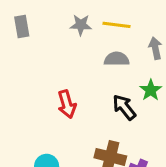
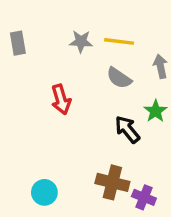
gray semicircle: (117, 59) -> (119, 78), turned -145
red arrow: (67, 104) -> (61, 100), moved

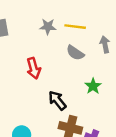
green star: (156, 111) -> (93, 86), moved
black arrow: (127, 129) -> (57, 100), moved

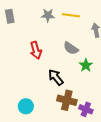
gray semicircle: (75, 53) -> (71, 48), moved

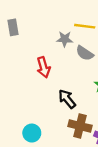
gray star: (48, 15) -> (65, 39), moved
gray semicircle: (71, 48) -> (85, 53), moved

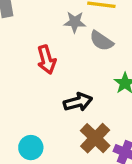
black arrow: (67, 99) -> (78, 102), turned 114
brown cross: (80, 126) -> (95, 138), turned 30

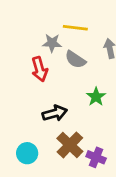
red arrow: (46, 60) -> (40, 69), moved
cyan circle: (31, 148) -> (27, 153), moved

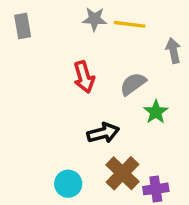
gray star: (52, 43) -> (94, 19), moved
gray semicircle: (75, 60) -> (133, 84), moved, turned 110
purple cross: (96, 157) -> (156, 189), turned -30

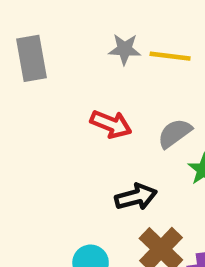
gray rectangle: (23, 26) -> (31, 58), size x1.4
red arrow: (84, 77) -> (111, 124), turned -52

